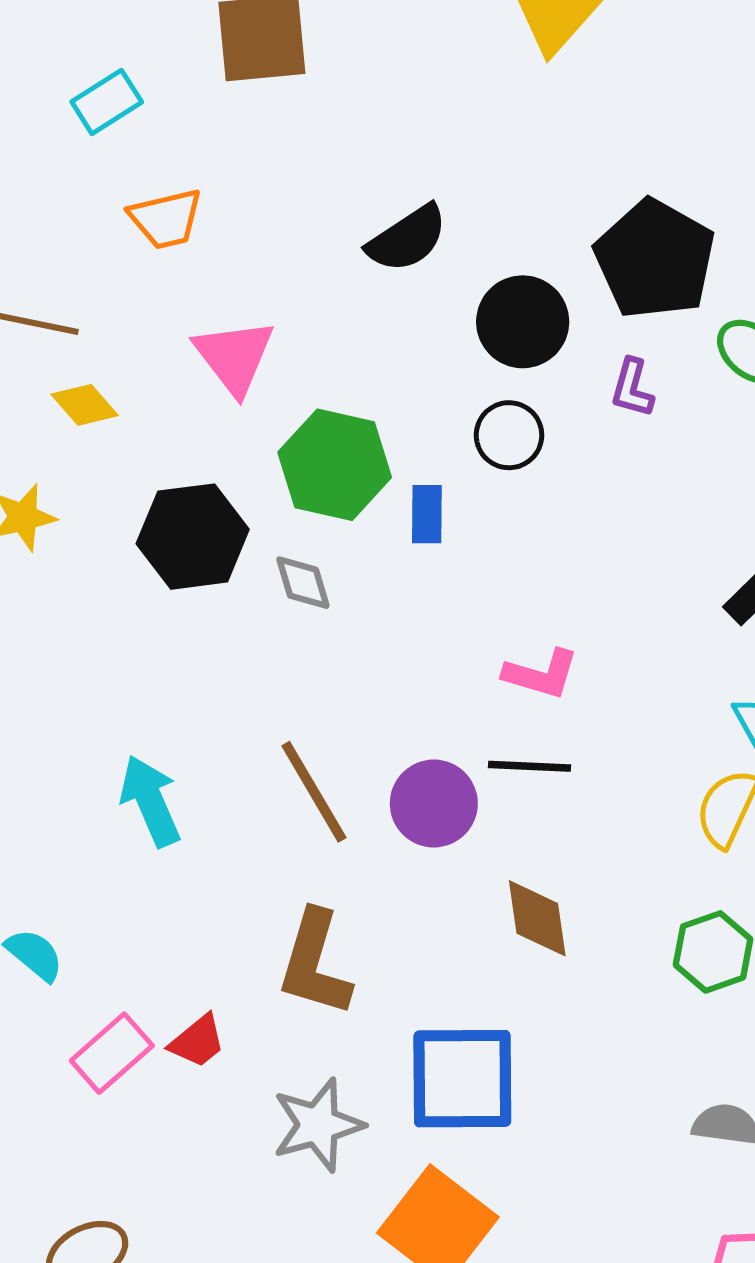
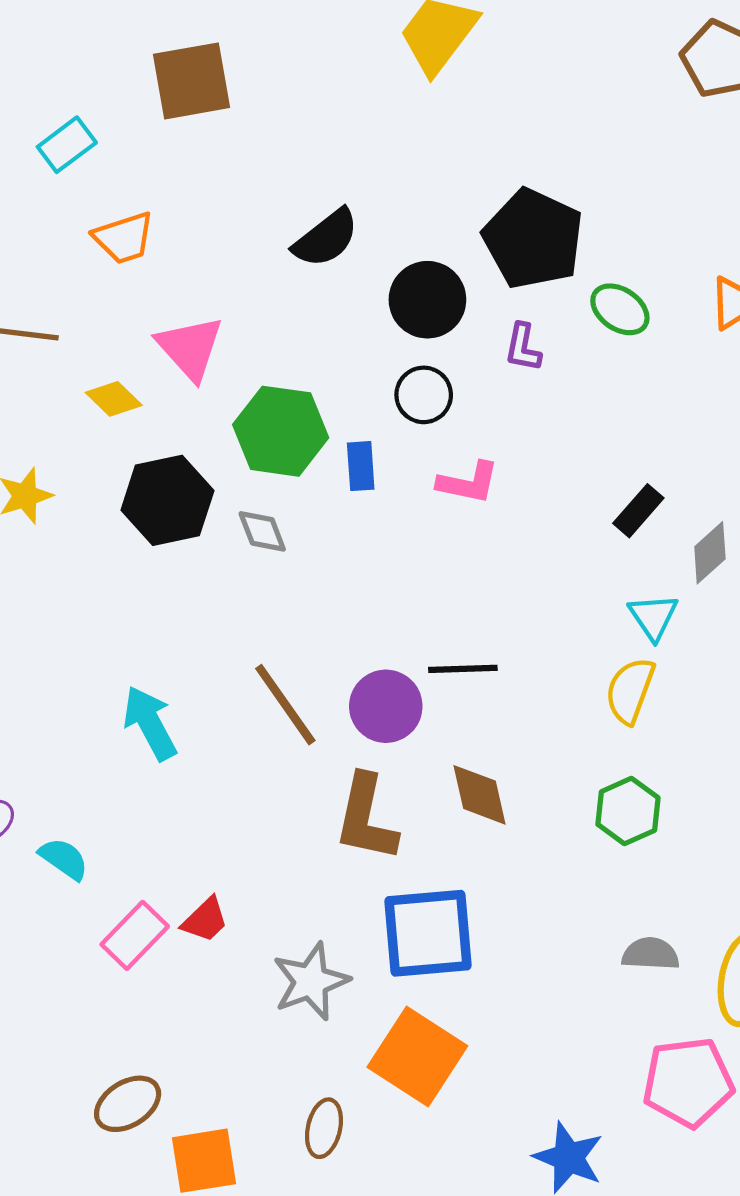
yellow diamond: (85, 405) -> (114, 399), moved
pink L-shape: (541, 674) -> (468, 483), moved
brown L-shape: (315, 963) -> (366, 818), moved

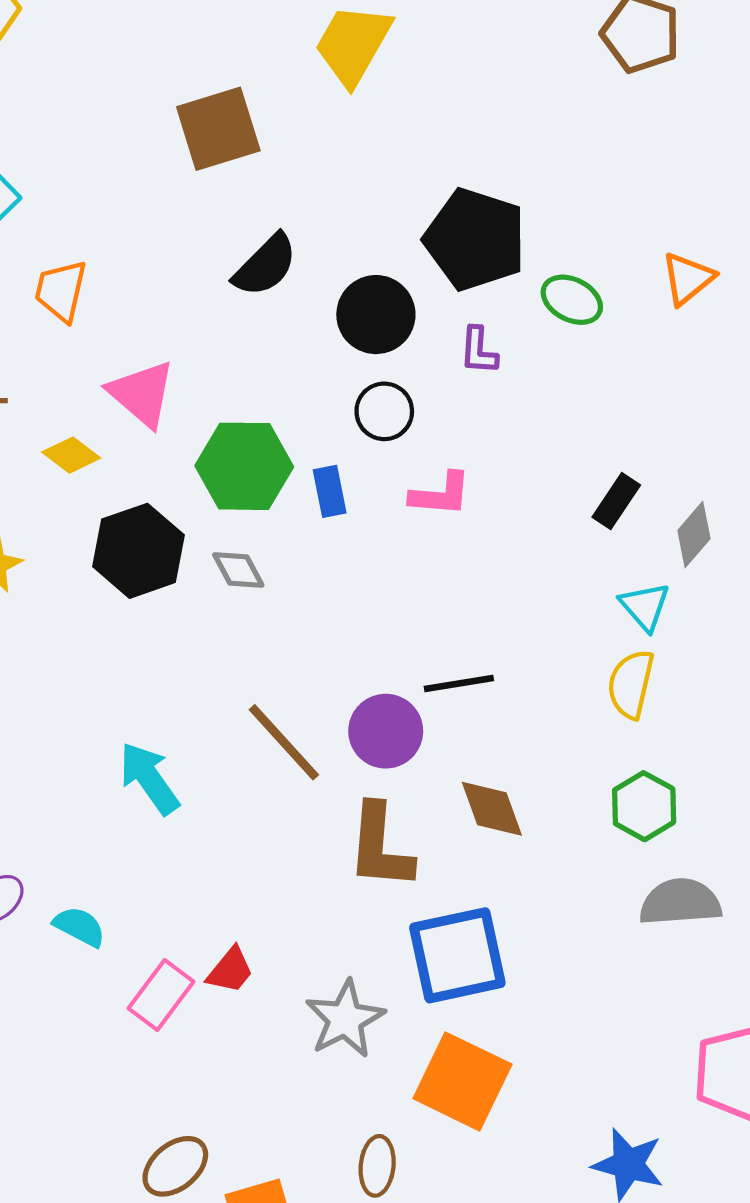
brown square: (191, 81) -> (218, 129), moved
orange trapezoid: (124, 238) -> (61, 291), turned 128
gray semicircle: (651, 954) -> (680, 902), moved, size x1.4

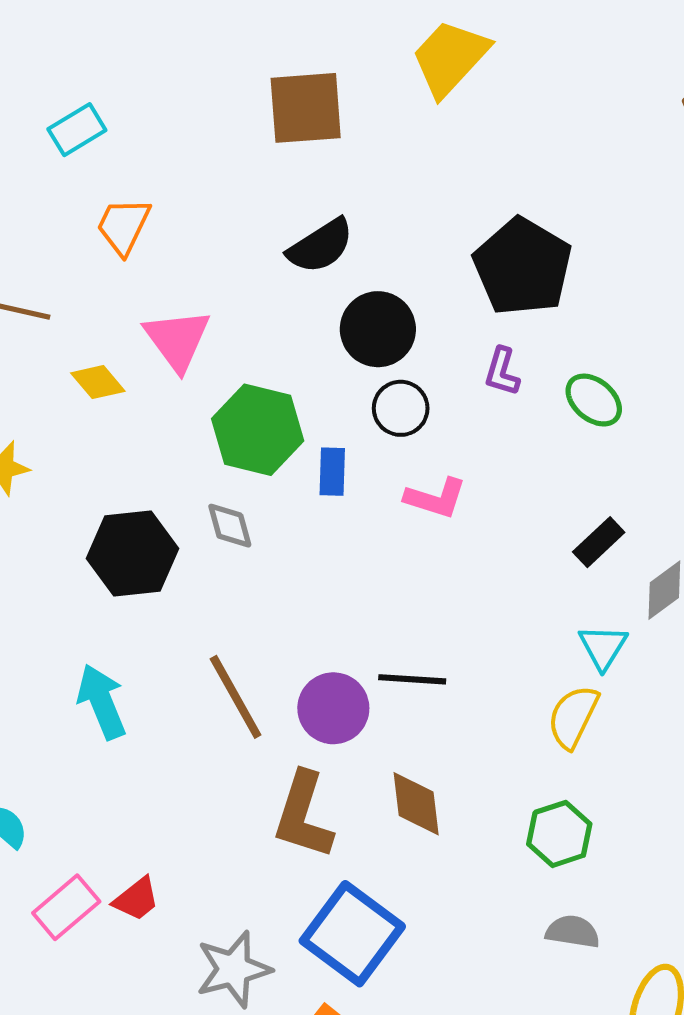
green ellipse: (572, 300) -> (594, 400), moved
black circle: (376, 315) -> (378, 329), moved
black hexagon: (139, 551) -> (133, 553), moved
gray semicircle: (680, 902) -> (573, 932), size x0.7
blue square: (457, 955) -> (352, 934), turned 36

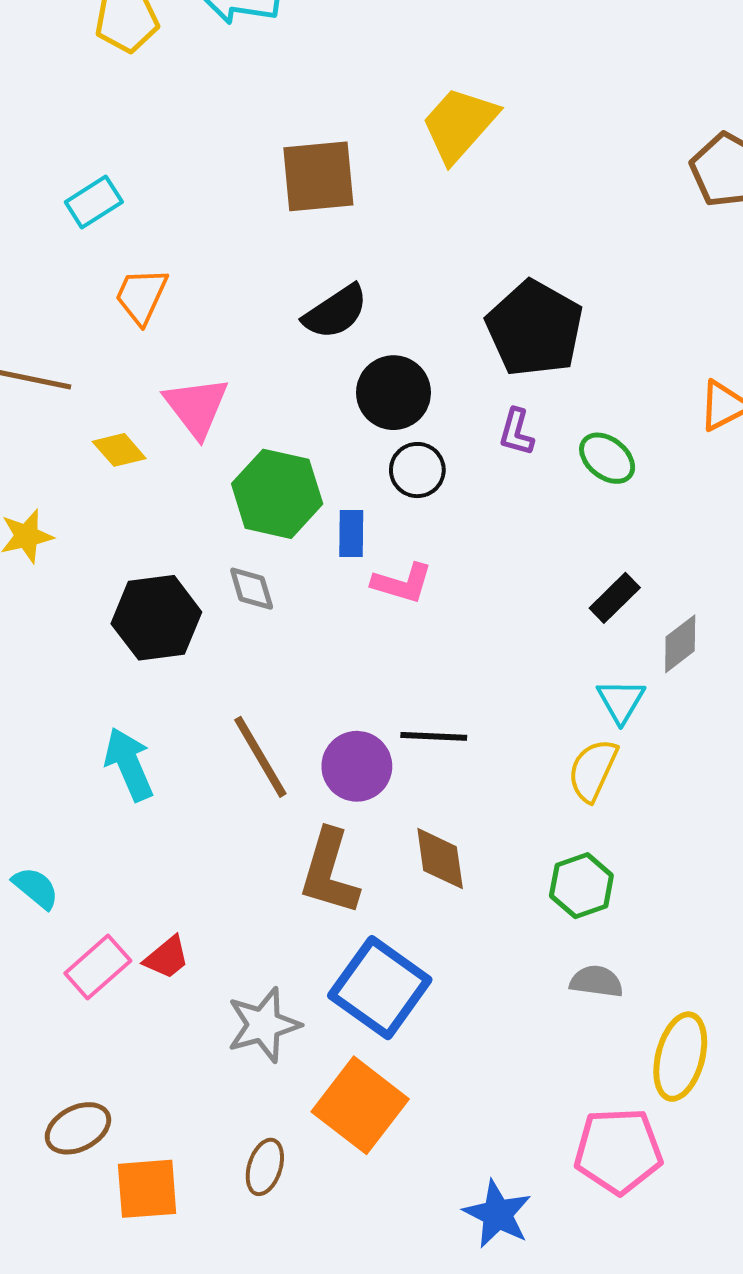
pink L-shape: (436, 498) -> (402, 583), moved

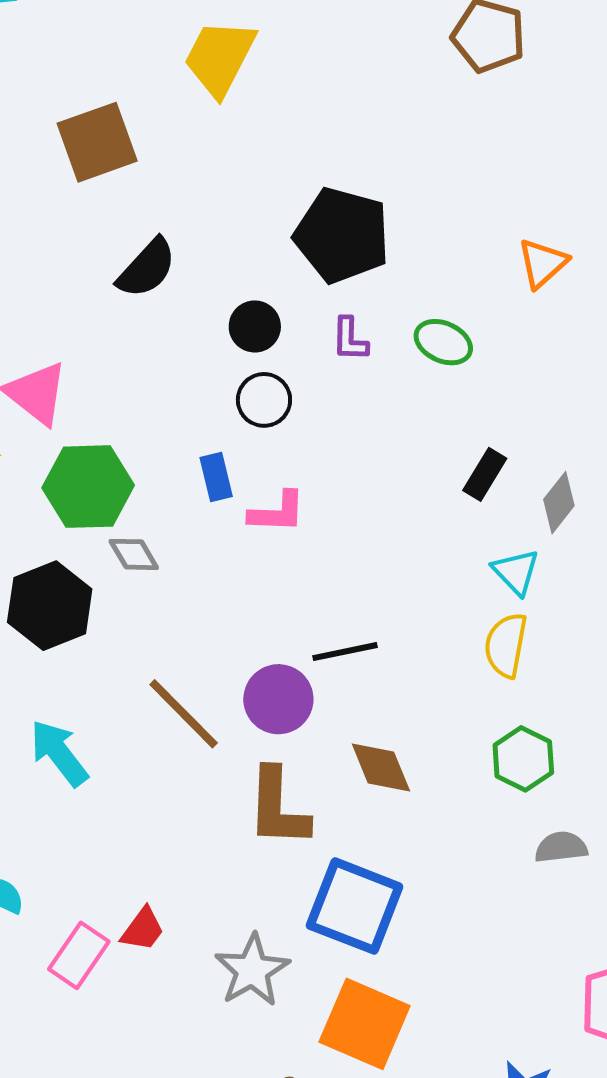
black circle: (393, 393) -> (255, 326), moved, size x0.7
green hexagon: (277, 494) -> (88, 487), moved

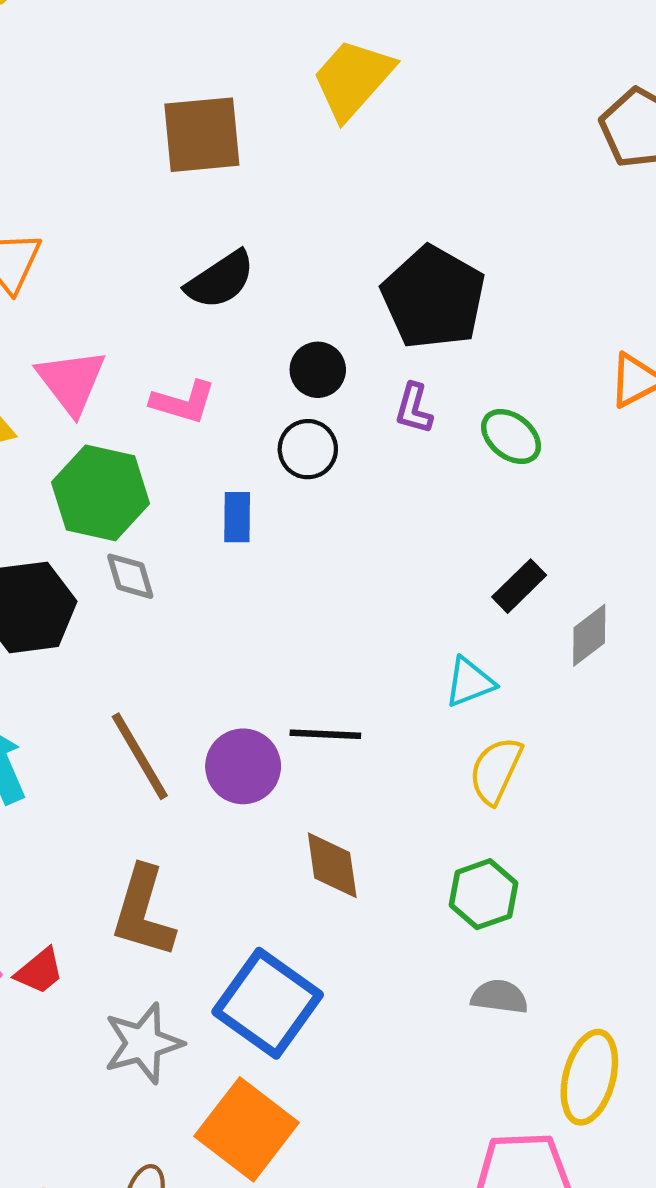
pink L-shape: (277, 512) -> (183, 402), moved
cyan triangle: (516, 572) -> (470, 682), moved, turned 38
brown L-shape: (278, 808) -> (143, 912), moved

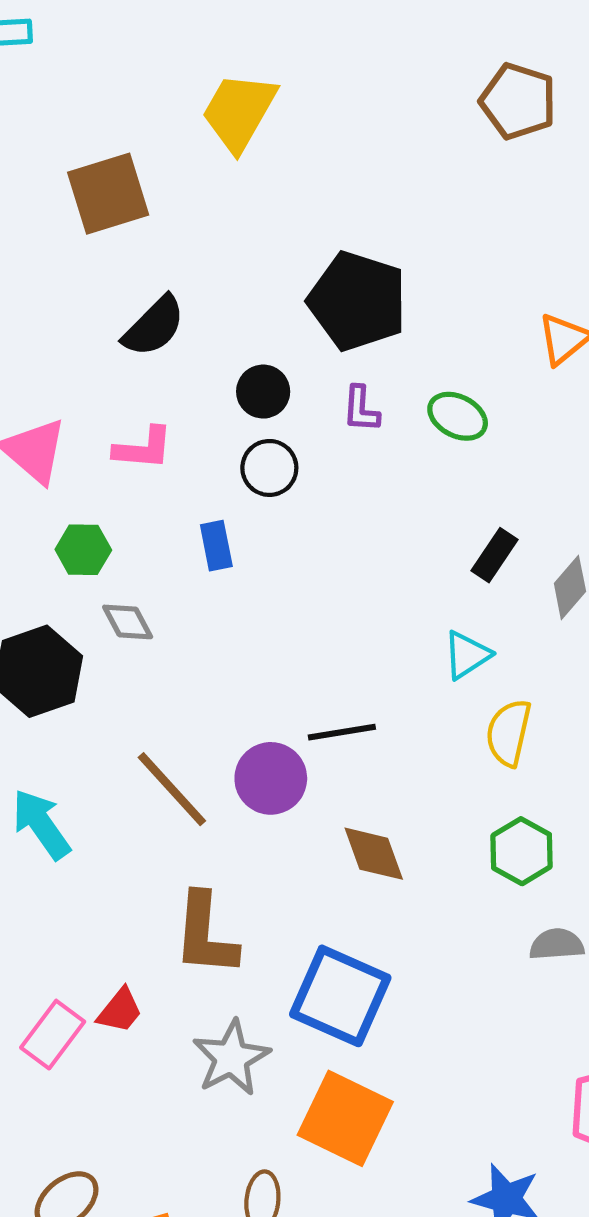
green hexagon: (100, 493) -> (83, 550), size x0.6

